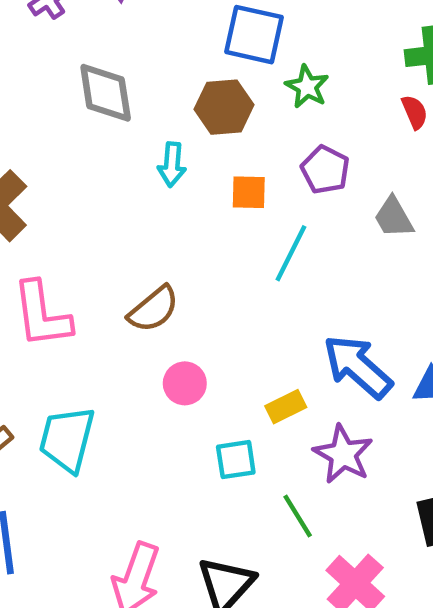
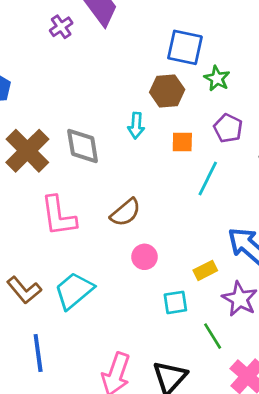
gray diamond: (106, 93) -> (83, 146), moved
cyan trapezoid: (67, 439) -> (74, 291), turned 36

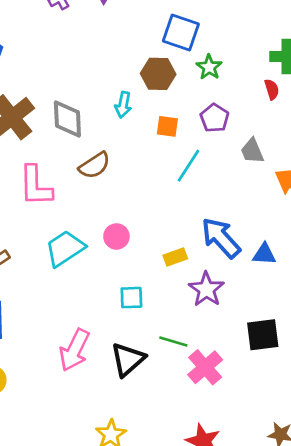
brown semicircle: (125, 212) -> (95, 165), moved
cyan trapezoid: (74, 291) -> (65, 248), moved
cyan square: (175, 302) -> (131, 298), moved
green line: (213, 336) -> (173, 342), moved, turned -48

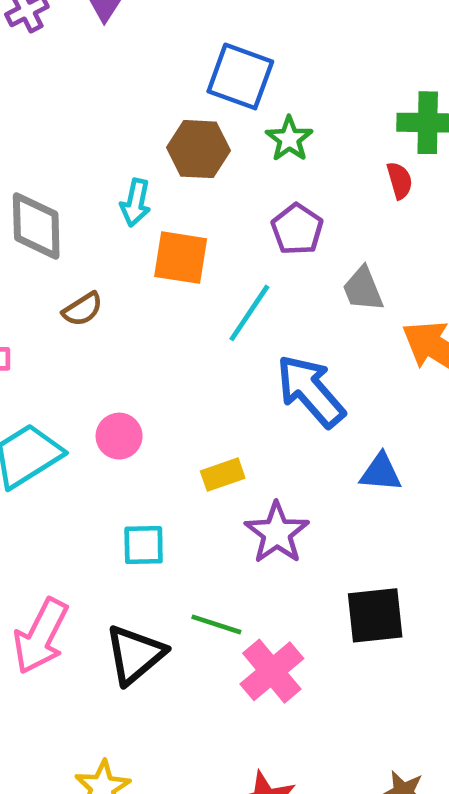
orange square: (167, 126) -> (181, 258), moved, size x1.4
brown semicircle: (95, 165) -> (83, 309), size x0.7
blue arrow: (221, 238) -> (311, 391), moved

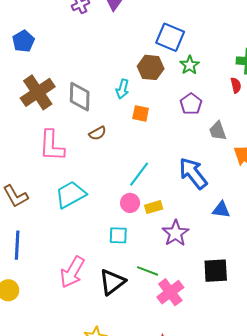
orange square: (181, 258) -> (141, 113), size x0.7
cyan line: (249, 313) -> (139, 174), moved
pink circle: (119, 436) -> (130, 203), moved

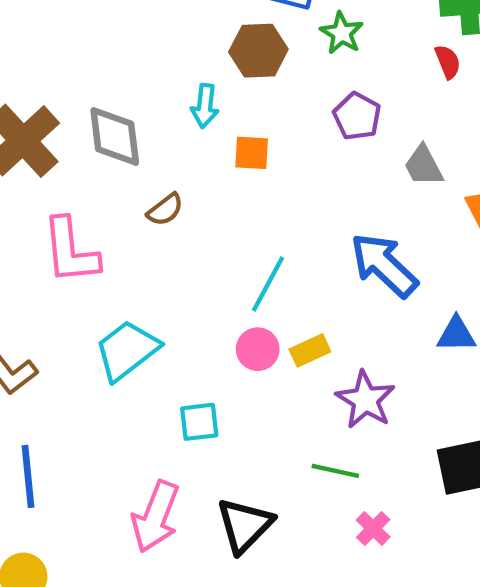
cyan square: (118, 235) -> (199, 422), moved
green line: (148, 271) -> (335, 471), moved
pink cross: (170, 292) -> (373, 528), size x0.6

